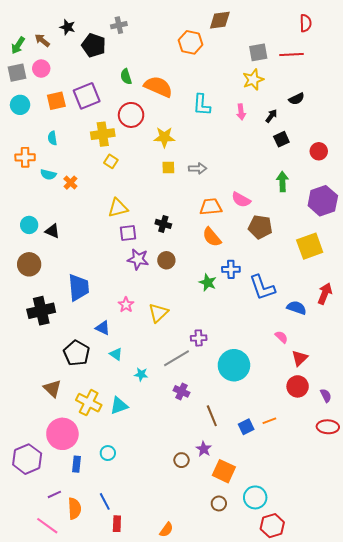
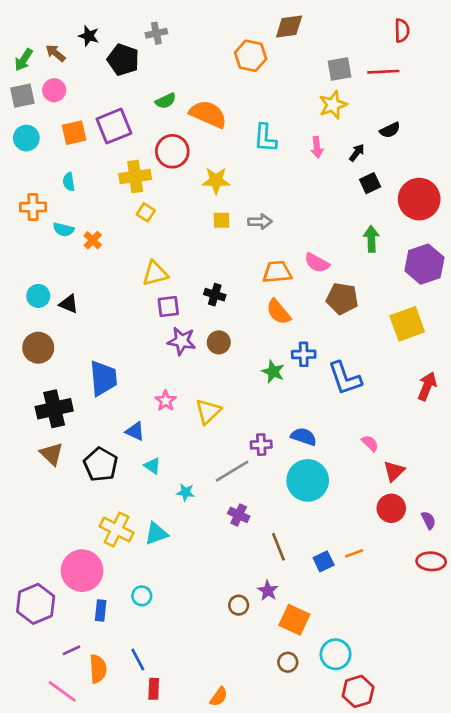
green semicircle: (126, 77) -> (166, 101), turned -98
red circle: (319, 151) -> (419, 199), size x1.8
blue semicircle: (297, 308) -> (304, 437), moved
brown triangle: (52, 388) -> (52, 454), moved

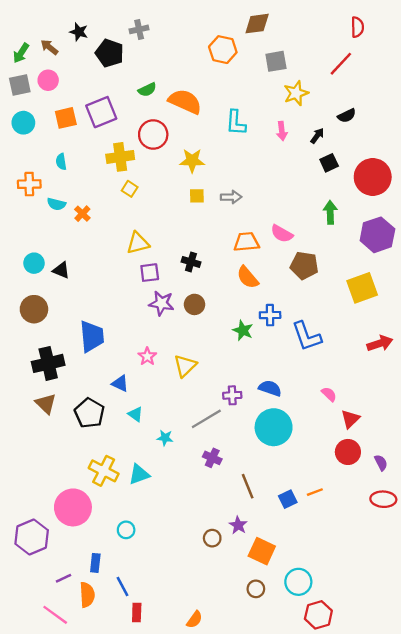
gray square: (340, 69) -> (276, 61), moved
red line: (383, 72) -> (341, 64), turned -44
red arrow: (427, 386) -> (380, 343), turned 50
blue rectangle: (101, 610) -> (95, 563), moved

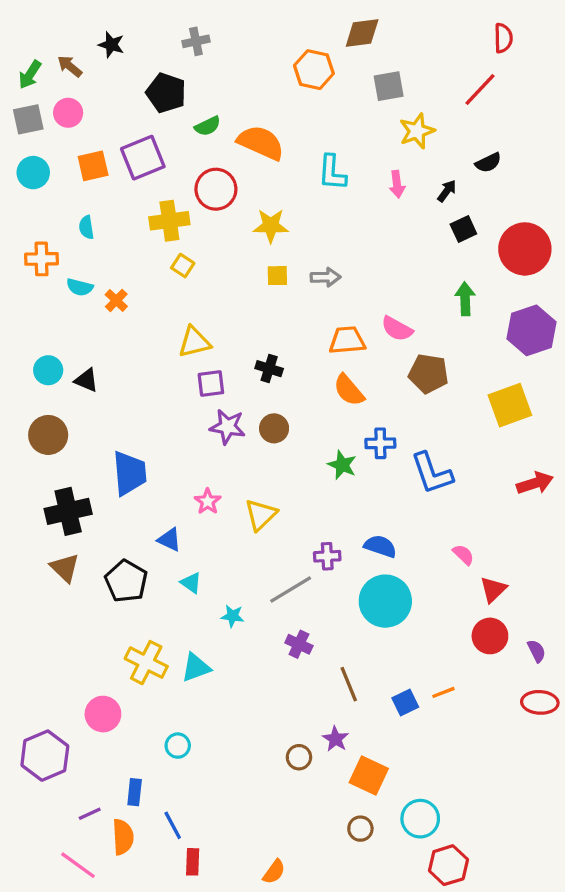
black pentagon: (110, 53) -> (166, 93), moved
pink circle: (73, 507) -> (103, 714), size x0.7

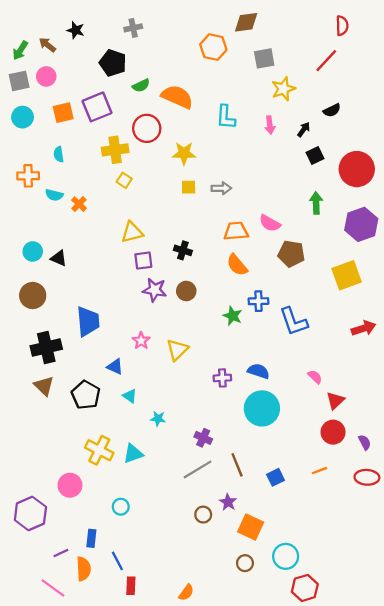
gray line: (291, 589) -> (198, 469), moved
orange line: (443, 692) -> (319, 471), moved

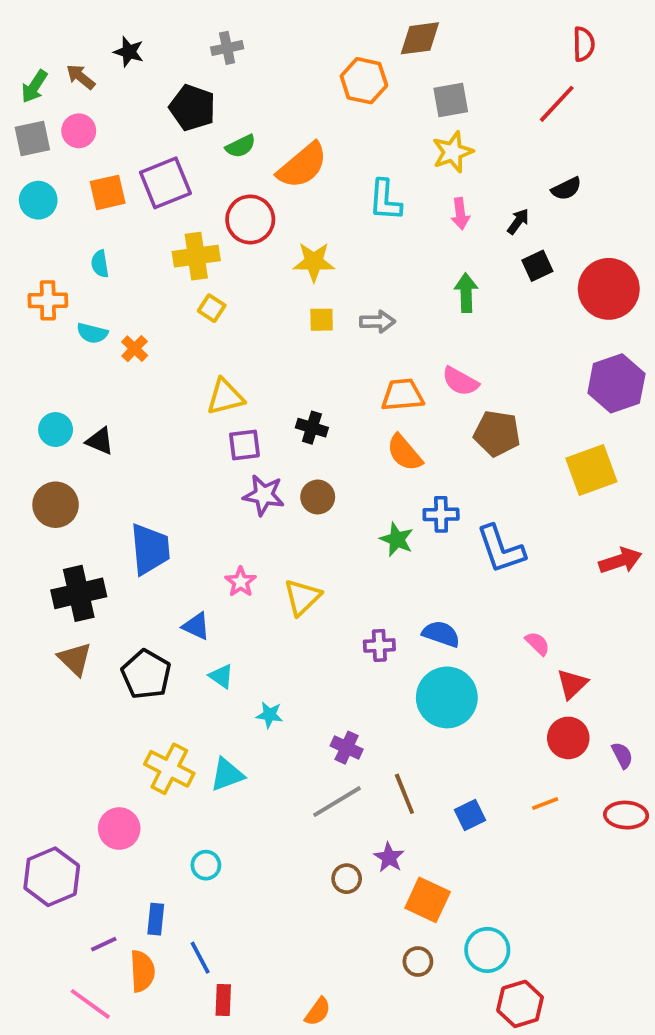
yellow star: (283, 89) -> (453, 152), moved
orange semicircle: (177, 97) -> (302, 165), turned 116
green arrow: (316, 203) -> (466, 293), moved

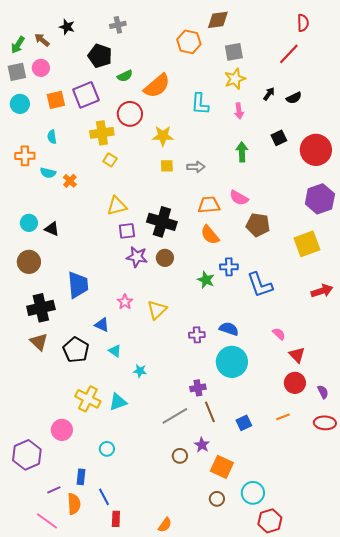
black arrow: (518, 221) -> (269, 94), moved
black cross: (312, 428) -> (162, 222), size x1.8
red triangle: (572, 684) -> (297, 355), turned -30
purple cross: (347, 748) -> (198, 388), moved, turned -35

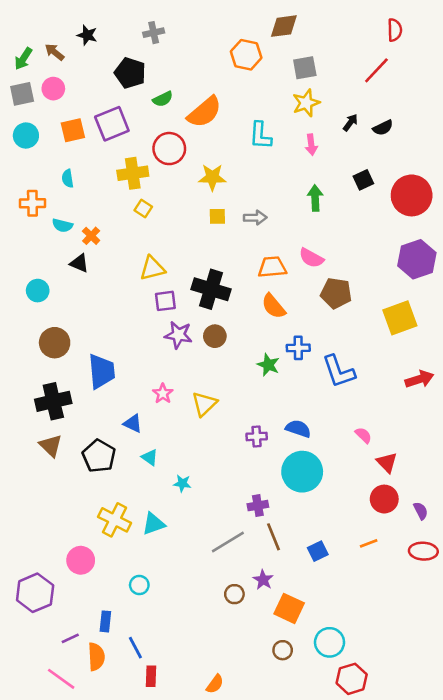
black triangle: (52, 229) -> (79, 263), moved
brown circle: (29, 262) -> (55, 343), moved

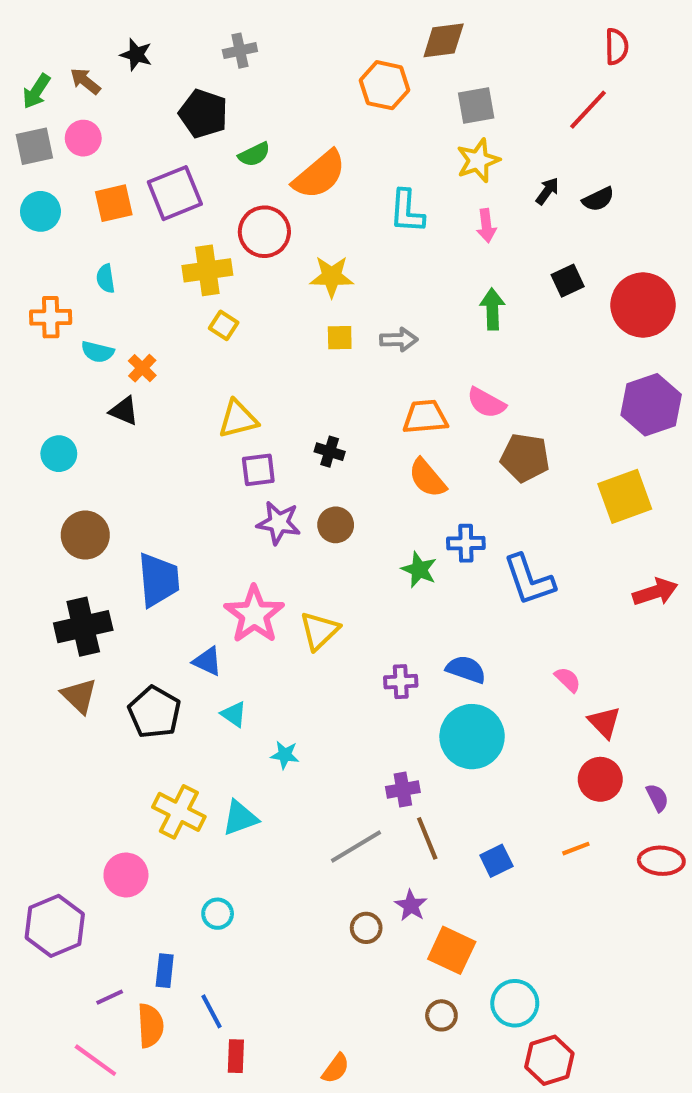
black cross: (211, 289) -> (330, 452), size x0.5
pink star: (163, 393) -> (254, 614), size x1.8

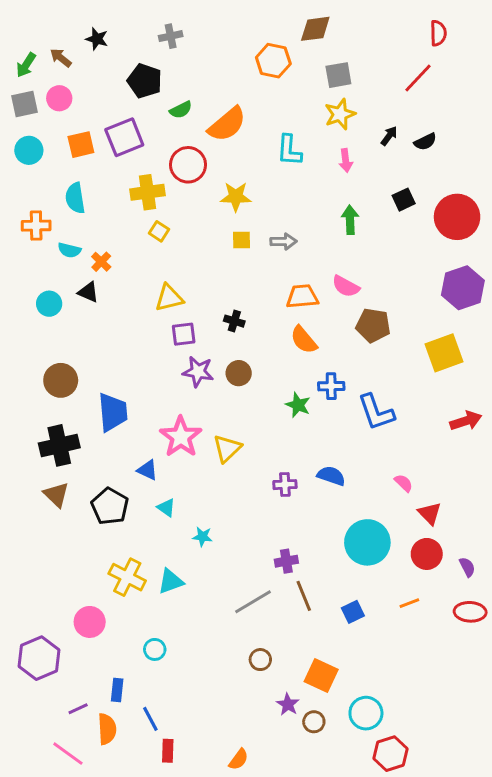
cyan semicircle: (106, 279) -> (75, 198), size x1.5
cyan circle: (59, 454) -> (49, 304), moved
cyan circle: (472, 737) -> (367, 542), moved
purple star: (411, 906) -> (288, 704), moved

